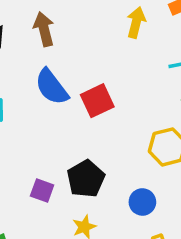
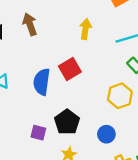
yellow arrow: (136, 22) -> (85, 29), moved
blue semicircle: (52, 87) -> (42, 82), moved, turned 50

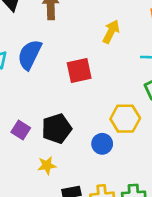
blue semicircle: (42, 82) -> (30, 55), moved
blue circle: (106, 134) -> (102, 144), moved

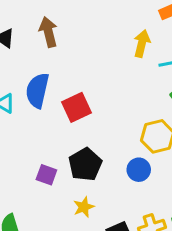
yellow arrow: (111, 32) -> (142, 43), moved
red square: (79, 70) -> (77, 107), moved

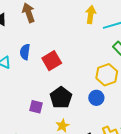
blue semicircle: (37, 90) -> (25, 52), size x0.7

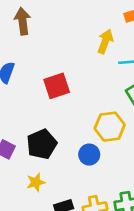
red square: (52, 61) -> (57, 86), moved

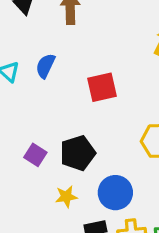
blue circle: (89, 155) -> (115, 193), moved, size x1.4

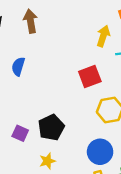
red square: (102, 87) -> (90, 76), moved
blue circle: (115, 193) -> (100, 152), moved

